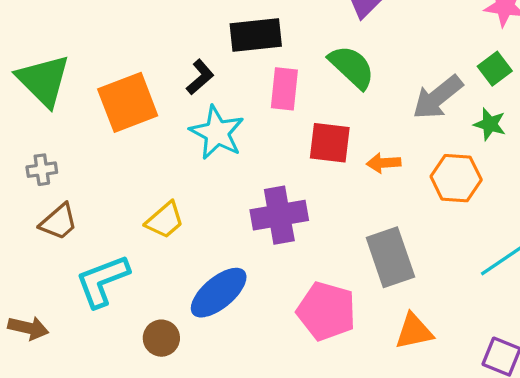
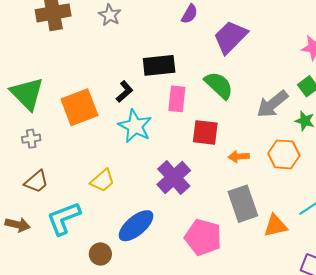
orange arrow: (384, 163) -> (239, 157), moved
gray cross: (42, 170) -> (31, 139), moved
purple cross: (279, 215) -> (174, 177), turned -32
brown arrow: (28, 328) -> (18, 225), moved
orange triangle: (414, 331) -> (275, 226), moved

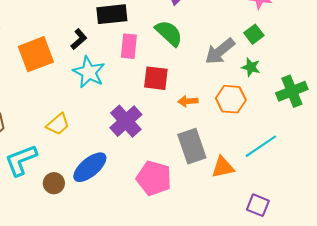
brown circle: (100, 254) -> (54, 183), moved

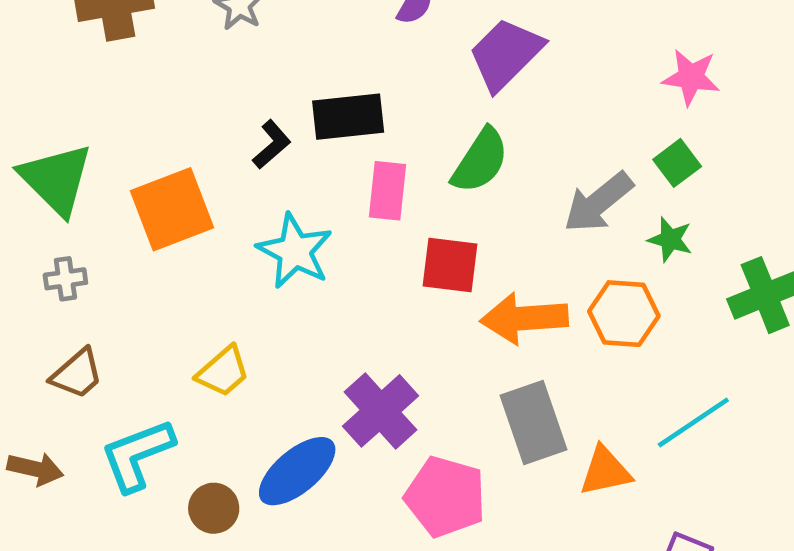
green semicircle: (169, 33) -> (480, 161), turned 80
black L-shape: (79, 39) -> (272, 144), moved
orange arrow: (188, 101) -> (524, 318), size x1.8
purple cross: (126, 121) -> (381, 411), moved

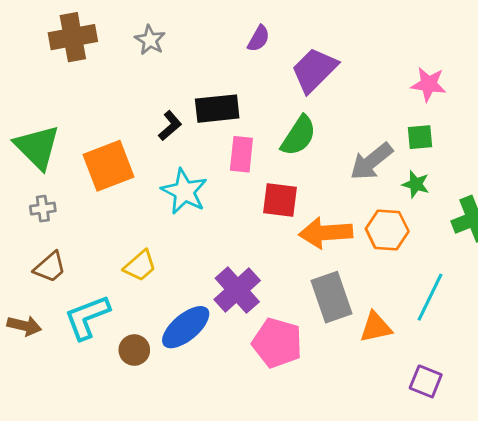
green square: (677, 163) -> (420, 137), turned 32
cyan line: (693, 422) -> (430, 297), turned -30

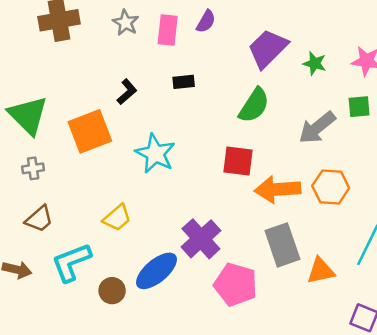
purple semicircle: (259, 39) -> (206, 21), moved
black rectangle: (217, 109) -> (184, 82), size x0.6
black L-shape: (170, 126) -> (127, 92), moved
pink rectangle: (241, 154) -> (168, 30), moved
green star: (416, 184) -> (315, 63), moved

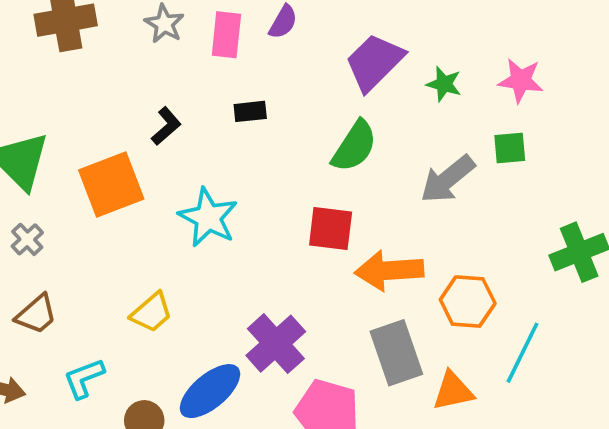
gray cross: (33, 168) -> (27, 239), turned -35
orange hexagon: (331, 187) -> (468, 302), moved
cyan L-shape: (71, 262) -> (84, 378), size x0.7

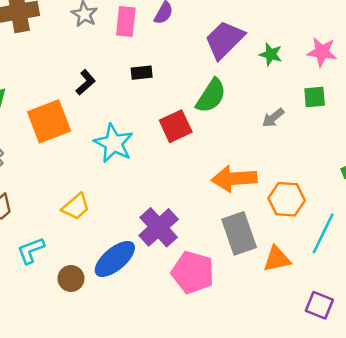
gray arrow: (448, 179) -> (273, 118), size x0.6
red square: (331, 228) -> (176, 126), moved, turned -32

